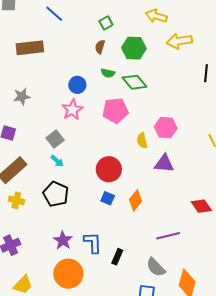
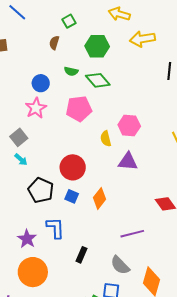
brown semicircle: (100, 47) -> (54, 43), moved
black pentagon: (56, 194) -> (41, 190), moved
blue L-shape: (93, 243) -> (55, 228), moved

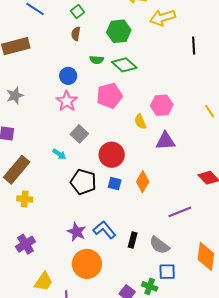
green square: (69, 21) -> (77, 11), moved
gray square: (19, 137) -> (79, 134), moved
blue L-shape: (55, 228) -> (104, 230), moved, turned -30
gray semicircle: (120, 265) -> (159, 245), moved

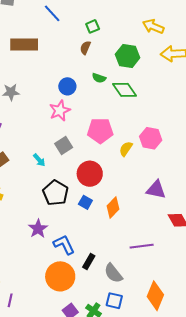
pink pentagon: (109, 96) -> (100, 131), moved
yellow semicircle: (140, 122) -> (126, 149), turned 42
purple triangle: (166, 141) -> (156, 190), moved
purple star: (77, 232) -> (38, 229), moved
orange circle: (87, 264) -> (60, 276), moved

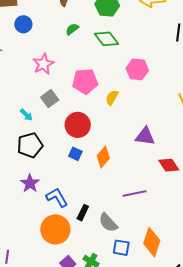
green semicircle: (99, 78) -> (72, 29), moved, turned 128
blue circle: (67, 86) -> (23, 24), moved
pink hexagon: (151, 138) -> (137, 69), moved
black pentagon: (56, 193) -> (30, 145), moved, turned 30
blue square: (114, 301) -> (121, 248), moved

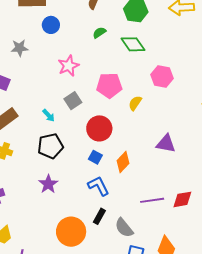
red diamond: (169, 165) -> (182, 199), moved, turned -70
blue L-shape: (57, 197) -> (99, 186), moved

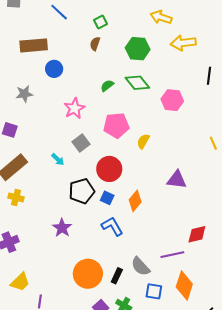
green semicircle: (99, 33) -> (107, 86), moved
pink hexagon: (162, 76) -> (172, 100), moved
black pentagon: (50, 146) -> (82, 191), moved
purple line: (152, 200) -> (172, 255), moved
black rectangle: (99, 216) -> (117, 276), moved

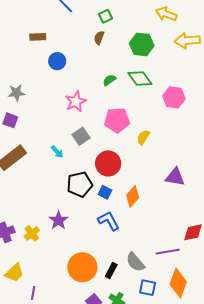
brown rectangle: (34, 45) -> (38, 37), size x0.6
gray star: (24, 94) -> (16, 93), moved
yellow cross: (16, 198) -> (32, 233), moved, turned 35

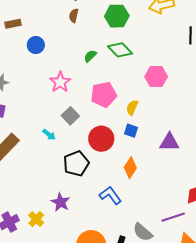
pink hexagon: (174, 97) -> (156, 77), moved
blue square: (105, 192) -> (131, 131), moved

